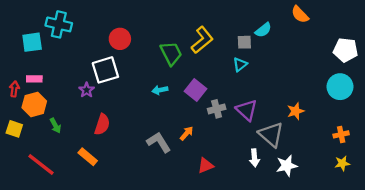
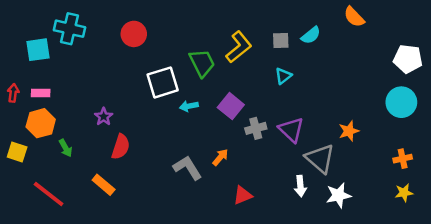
red circle: (120, 39) -> (134, 34), moved
gray square: (244, 42) -> (281, 41), moved
white square: (105, 70) -> (163, 82), moved
red arrow: (14, 89) -> (13, 93), moved
purple star: (87, 90) -> (104, 117), moved

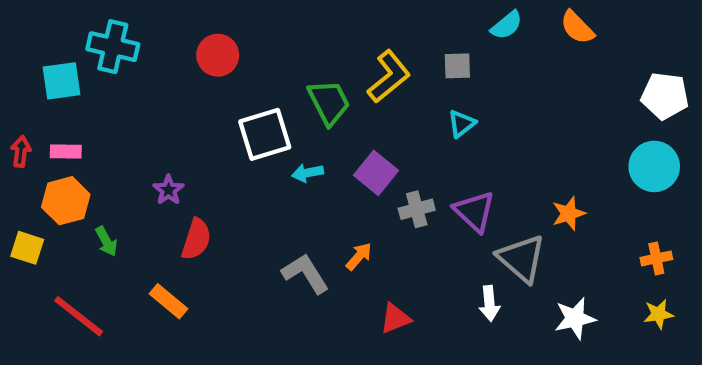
cyan semicircle: (311, 35) -> (507, 25), moved
white star: (338, 195) -> (575, 318), moved

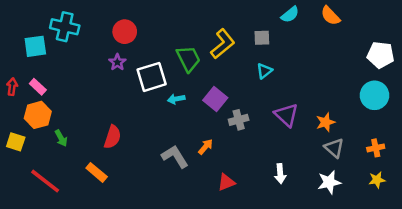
pink rectangle: (66, 151) -> (38, 87), turned 42
purple star: (168, 190) -> (117, 62), moved
purple triangle: (474, 211) -> (286, 115), moved
gray triangle: (522, 258) -> (334, 148), moved, size x0.7

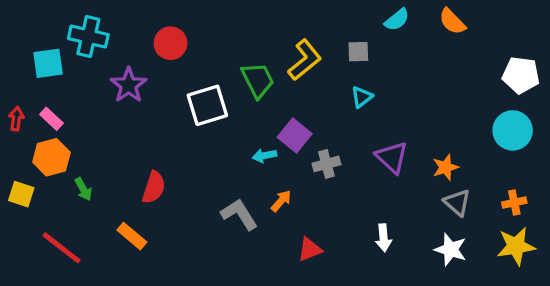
purple star: (117, 62) -> (129, 85), moved, size x1.5
cyan arrow: (176, 99) -> (264, 156), moved
yellow star: (377, 180) -> (516, 246), size x1.6
white star: (329, 182) -> (451, 249), turned 30

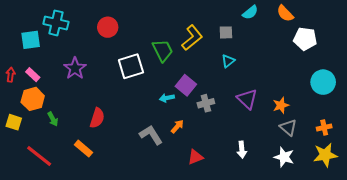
white pentagon: (521, 75) -> (305, 39), moved
purple star: (129, 85) -> (75, 68), moved

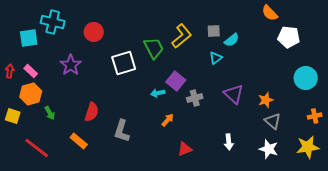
cyan semicircle: (250, 12) -> (232, 40), moved
red circle: (108, 27) -> (94, 32), moved
orange cross: (324, 127) -> (315, 116), moved
gray L-shape: (151, 135) -> (122, 131), moved, turned -130

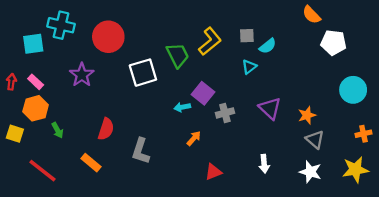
red circle: (94, 32) -> (108, 37), size x1.4

